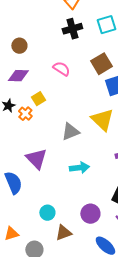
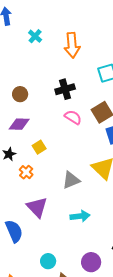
black cross: (72, 29) -> (65, 89), moved
pink semicircle: (61, 69) -> (73, 117), moved
orange cross: (25, 114) -> (26, 172), moved

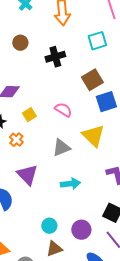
brown circle: (20, 94) -> (20, 43), moved
pink semicircle: (73, 117) -> (63, 110), moved
cyan circle: (48, 261) -> (49, 226), moved

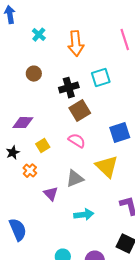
cyan square: (97, 41) -> (101, 78), moved
brown square: (92, 80) -> (80, 111), moved
purple triangle: (27, 175) -> (51, 194), moved, size x0.7

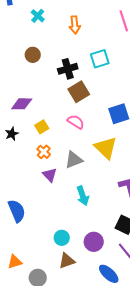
orange arrow: (76, 44) -> (75, 25), size x0.7
orange cross: (30, 171) -> (44, 152), moved
cyan arrow: (84, 215) -> (83, 196), turned 78

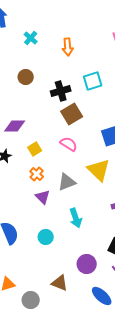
cyan circle: (62, 238) -> (46, 237), moved
brown triangle: (67, 261) -> (60, 283), turned 42

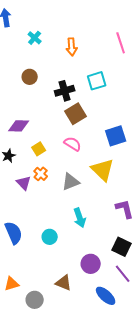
purple triangle: (43, 197) -> (24, 183), moved

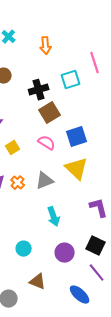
pink line: (121, 43) -> (95, 63), moved
blue square: (116, 136) -> (77, 137), moved
orange cross: (41, 174) -> (18, 183), moved
cyan circle: (50, 237) -> (24, 249), moved
purple circle: (91, 264) -> (65, 253), moved

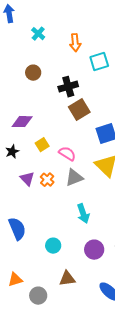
cyan square: (71, 80) -> (99, 62), moved
pink semicircle: (47, 143) -> (67, 154), moved
brown triangle: (38, 282) -> (67, 279), turned -30

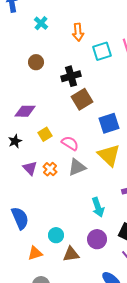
cyan arrow: (83, 214) -> (98, 207), moved
brown triangle: (67, 279) -> (71, 254), moved
orange triangle: (15, 280) -> (35, 253), moved

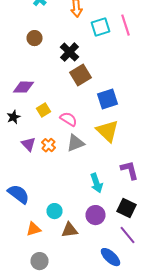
black cross: (71, 76) -> (70, 52), turned -30
blue semicircle: (20, 218) -> (18, 194), turned -30

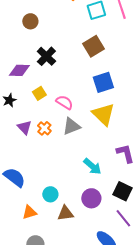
black cross: (70, 52) -> (46, 56), moved
brown square: (80, 75) -> (93, 46), moved
cyan arrow: (96, 183) -> (92, 166), turned -30

